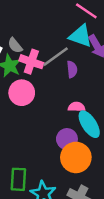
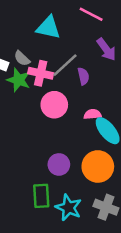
cyan triangle: (81, 36) -> (48, 28), moved
pink circle: (22, 93) -> (54, 105), moved
purple circle: (67, 139) -> (59, 164), moved

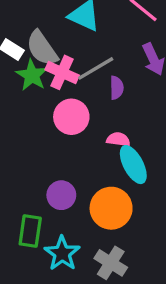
gray semicircle: (22, 58) -> (42, 48), size x1.6

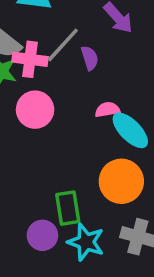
pink circle: (71, 117) -> (35, 110), moved
purple circle: (61, 195) -> (42, 235), moved
green rectangle: (30, 231) -> (68, 208), moved

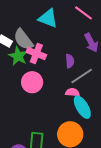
gray line: (63, 45) -> (82, 76), moved

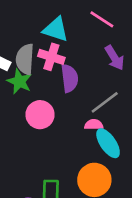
gray semicircle: (23, 39) -> (25, 59), turned 45
pink cross: (36, 53) -> (51, 57), moved
purple semicircle: (70, 61) -> (69, 78), moved, size x1.5

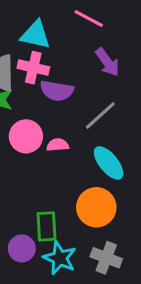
purple semicircle: (69, 78) -> (57, 91), turned 112
pink semicircle: (94, 125) -> (58, 145), moved

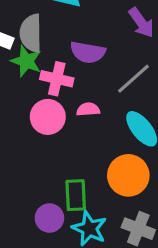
pink cross: (33, 68) -> (57, 79), moved
pink circle: (26, 136) -> (48, 117), moved

